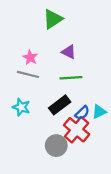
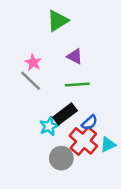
gray line: (28, 74) -> (31, 81), turned 30
cyan star: (21, 107) -> (49, 126), moved, turned 30
cyan triangle: (99, 112) -> (108, 145), moved

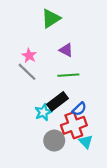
red cross: (83, 141) -> (74, 125), turned 30
cyan triangle: (108, 145) -> (86, 142), moved, turned -48

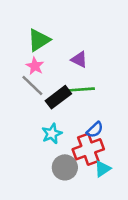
green triangle: (51, 18) -> (39, 40), moved
black rectangle: (57, 101) -> (58, 97), moved
cyan triangle: (86, 142) -> (103, 169), turned 40

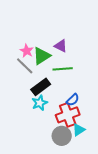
green triangle: (39, 40) -> (42, 56), moved
black rectangle: (58, 97) -> (41, 87), moved
gray circle: (65, 167) -> (62, 136), moved

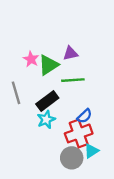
purple triangle: (61, 46) -> (71, 53), turned -40
gray line: (25, 66) -> (16, 93), moved, turned 30

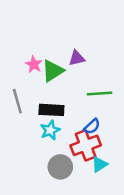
green line: (73, 80) -> (100, 94), moved
black rectangle: (47, 101) -> (51, 110), turned 40
gray circle: (72, 158) -> (60, 167), moved

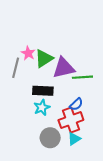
purple triangle: (77, 58) -> (64, 68), moved, size x1.6
gray line: (17, 101) -> (16, 68), moved, turned 30
cyan triangle: (100, 164) -> (74, 139), moved

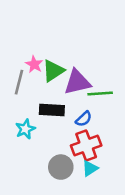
blue semicircle: (76, 104) -> (84, 119), moved
cyan star: (42, 107) -> (25, 129), moved

